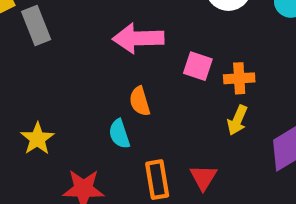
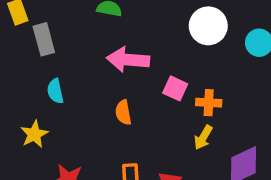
cyan semicircle: (119, 134) -> (55, 91), moved

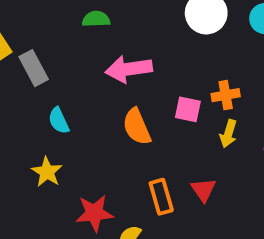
pink square: (175, 88) -> (188, 109), moved
orange semicircle: (123, 112) -> (137, 127), size x1.4

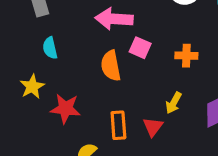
pink square: (188, 109) -> (140, 48), moved
yellow arrow: (228, 134) -> (174, 103), moved
red star: (94, 213) -> (65, 109), moved

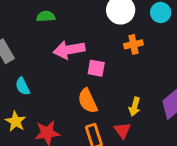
orange cross: (186, 56) -> (133, 44), moved
orange semicircle: (111, 66) -> (88, 101), moved

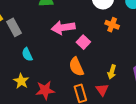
orange cross: (133, 44) -> (112, 25), turned 32
pink square: (96, 68) -> (83, 42), turned 32

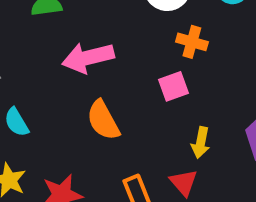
pink square: (83, 42) -> (173, 86), moved, turned 32
orange semicircle: (76, 67) -> (103, 120), moved

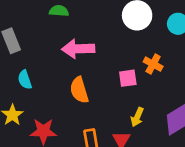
orange cross: (192, 42) -> (153, 64), moved

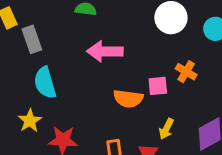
cyan semicircle: (25, 80) -> (45, 83), size x1.5
orange semicircle: (79, 90) -> (128, 99), moved, turned -68

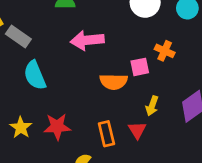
gray rectangle: (32, 39) -> (18, 36), turned -30
yellow star: (30, 121) -> (21, 128), moved

